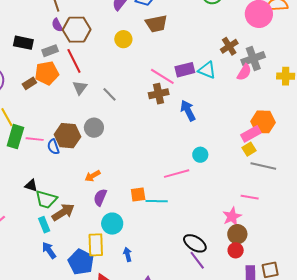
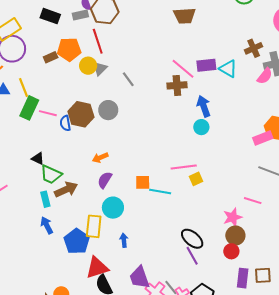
yellow circle: (123, 39) -> (88, 66), moved
gray rectangle: (50, 51) -> (80, 15), moved
yellow square: (249, 149) -> (196, 179), moved
cyan circle: (200, 155) -> (201, 127), moved

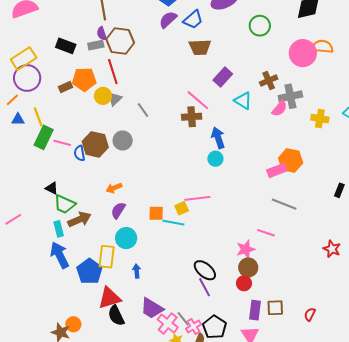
purple rectangle: (206, 65) -> (223, 77), moved, turned -42
yellow square: (196, 179) -> (182, 208), moved
blue arrow: (47, 225) -> (60, 255), size x1.5
purple trapezoid: (140, 277) -> (152, 308), turned -40

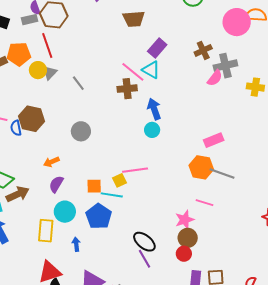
cyan triangle: (243, 101) -> (151, 70), moved
gray circle: (123, 141) -> (81, 131), moved
orange hexagon: (291, 160) -> (201, 167), moved
blue pentagon: (89, 271) -> (99, 216), moved

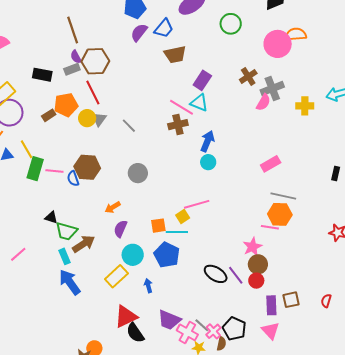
blue arrow: (154, 109) -> (207, 141), turned 50
orange hexagon: (201, 167) -> (280, 214), moved
yellow rectangle: (46, 231) -> (116, 276), turned 50
purple line: (145, 259) -> (236, 275), moved

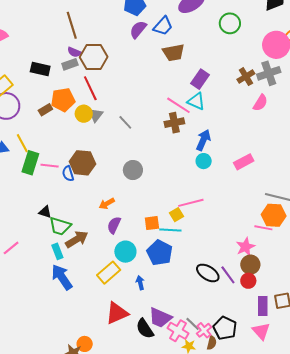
purple semicircle: (76, 57) -> (74, 52), turned -40
gray cross: (272, 89) -> (269, 73), moved
pink rectangle: (271, 164) -> (244, 162), moved
black semicircle: (135, 333) -> (145, 329), moved

